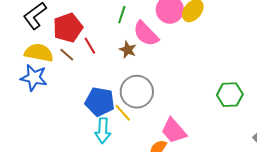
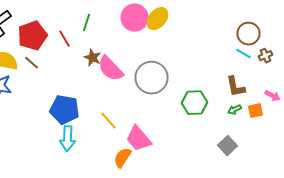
pink semicircle: (146, 34) -> (110, 69), moved
red line: (90, 46) -> (64, 39), moved
gray circle: (137, 92) -> (152, 78), moved
yellow line: (123, 113) -> (108, 121), moved

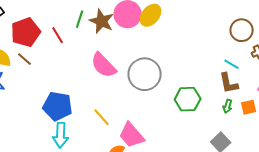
cyan line: (244, 54) -> (232, 64), moved
brown star: (92, 58) -> (102, 21), moved, size x1.4
green arrow: (234, 110) -> (228, 106), turned -48

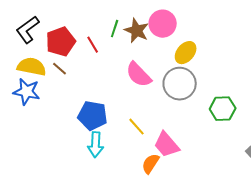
yellow ellipse: (151, 15) -> (186, 53), moved

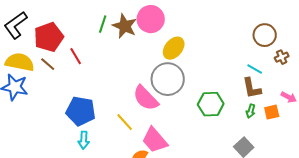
red line: (93, 45) -> (76, 56), moved
pink semicircle: (139, 75) -> (146, 98), moved
cyan arrow: (96, 145) -> (84, 140), size x0.7

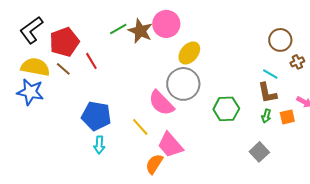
green line: (103, 24) -> (118, 29), turned 42

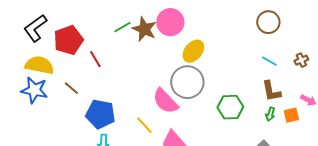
brown circle: (280, 40) -> (268, 22), moved
brown line: (63, 69) -> (71, 88), moved
cyan line: (270, 74) -> (269, 61), moved

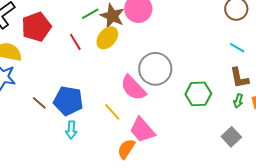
yellow ellipse: (193, 51) -> (107, 38), moved
red line: (95, 59) -> (75, 42), moved
brown line: (71, 88) -> (39, 103), moved

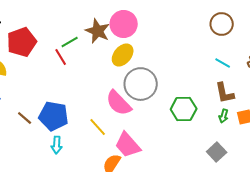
green line: (90, 14) -> (70, 42), moved
yellow ellipse: (107, 38) -> (123, 55), moved

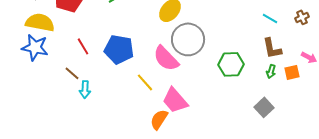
red line: (61, 57) -> (83, 46), moved
blue pentagon: (54, 116) -> (119, 49), moved
cyan arrow: (57, 145) -> (85, 89), moved

